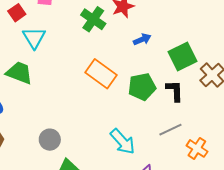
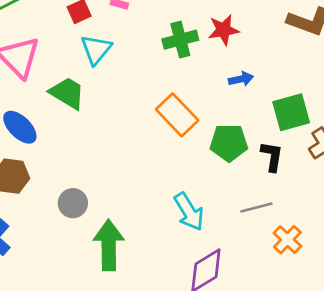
green cross: (93, 19) -> (180, 40), turned 30
gray circle: (50, 140) -> (73, 203), moved

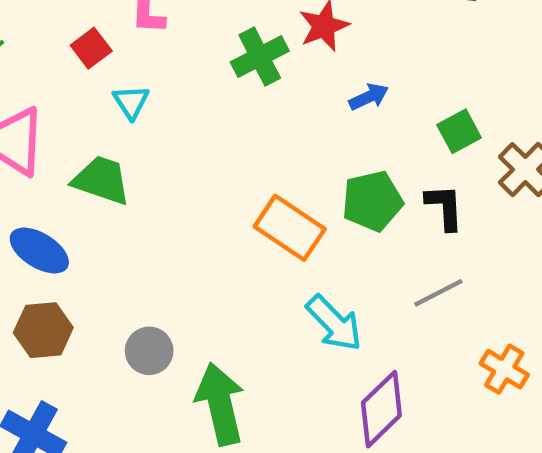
cyan triangle: (96, 50) -> (131, 102), size x0.7
green square: (291, 112) -> (459, 131), size x0.7
orange rectangle: (177, 115) -> (290, 228), moved
orange cross: (287, 240) -> (504, 369), moved

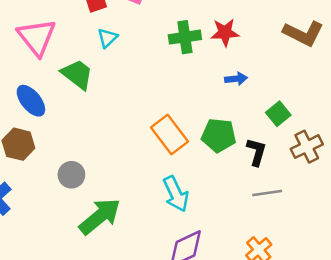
green square: (459, 131) -> (278, 114), turned -30
gray line: (438, 293) -> (267, 193), moved
green arrow: (220, 404) -> (100, 216), turned 45

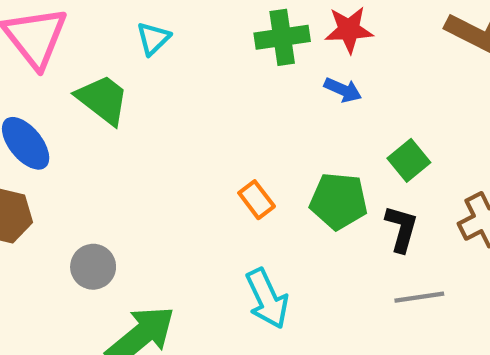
blue arrow: (236, 79) -> (343, 90), moved, turned 30
green square: (278, 114) -> (409, 160), moved
orange rectangle: (170, 135) -> (257, 200), size x0.6

